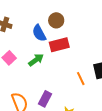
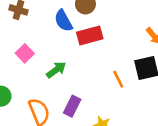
green arrow: (36, 60) -> (56, 70), moved

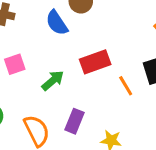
red rectangle: (90, 36) -> (95, 62), moved
pink square: (25, 53) -> (15, 64), turned 30

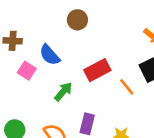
blue semicircle: (57, 23) -> (50, 55), moved
pink square: (15, 64) -> (27, 71), moved, turned -30

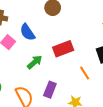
orange line: (127, 87) -> (85, 73), moved

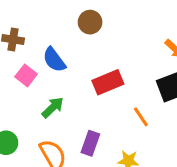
green arrow: (35, 62) -> (53, 107), moved

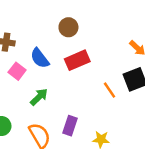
red rectangle: (108, 82) -> (77, 60), moved
orange line: (141, 117) -> (110, 90), moved

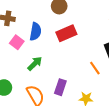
blue semicircle: (40, 58) -> (35, 32), turned -132
orange line: (110, 90) -> (95, 68), moved

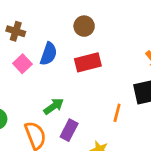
green arrow: (35, 63) -> (54, 106), moved
orange line: (95, 68) -> (117, 113), turned 40

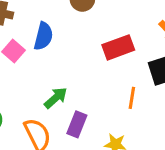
red rectangle: (88, 62) -> (118, 47), moved

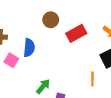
red rectangle: (118, 47) -> (76, 33), moved

